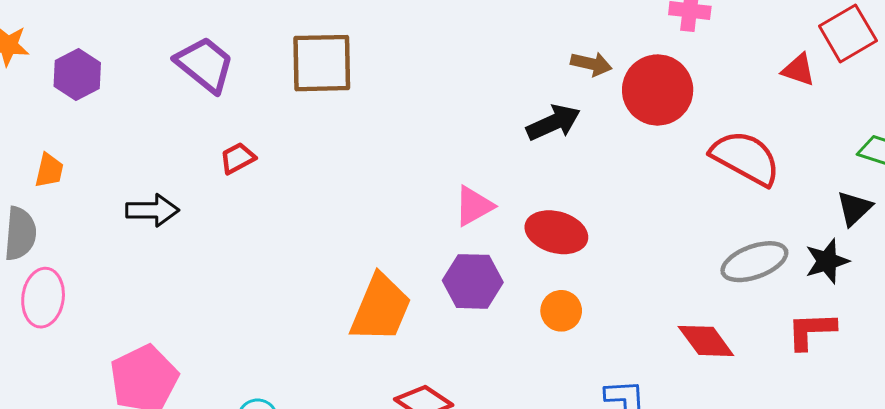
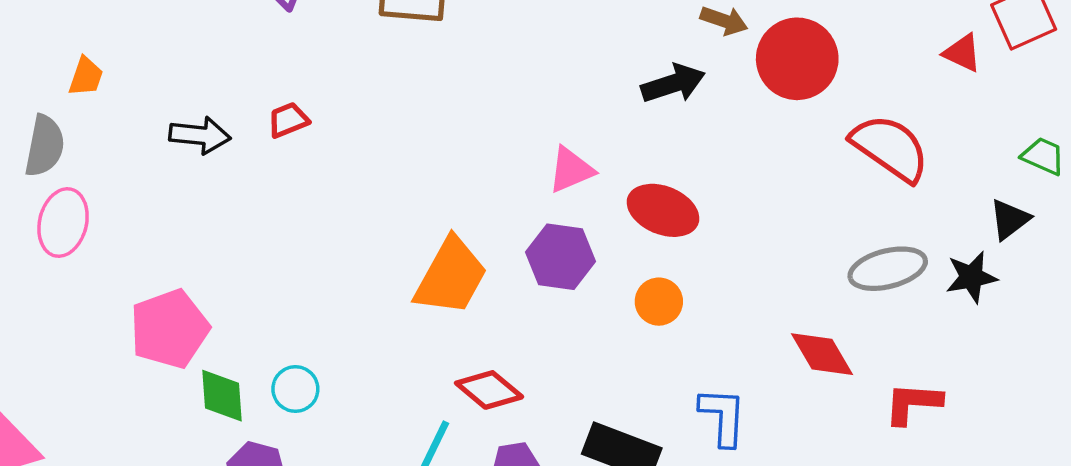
red trapezoid: (238, 158) -> (288, 120), moved
red L-shape: (811, 331) -> (913, 403), moved

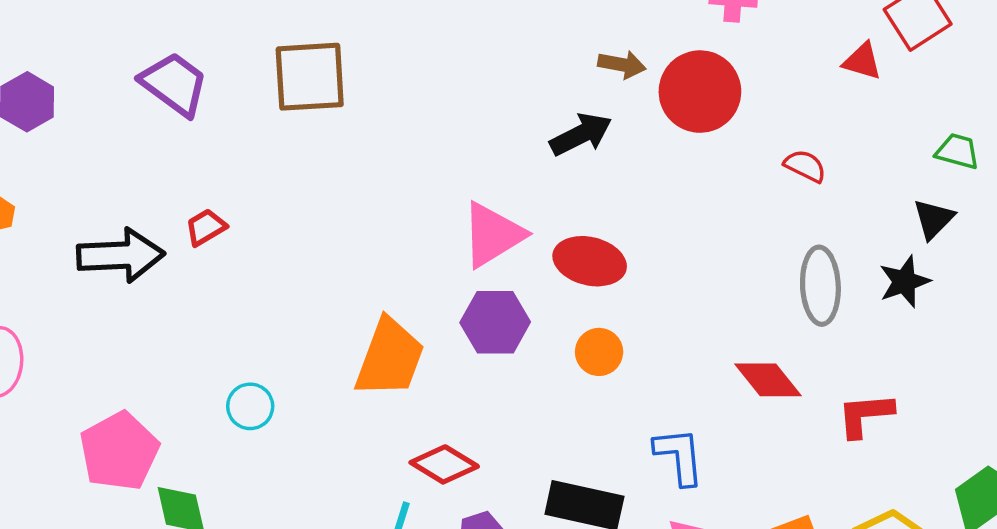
black arrow: (200, 135) -> (121, 255), size x1.4
red semicircle: (890, 148) -> (805, 166), size x0.5
pink triangle: (571, 170) -> (493, 235), size x1.4
gray ellipse: (888, 269) -> (820, 286), turned -70
cyan circle: (295, 389) -> (250, 406), moved

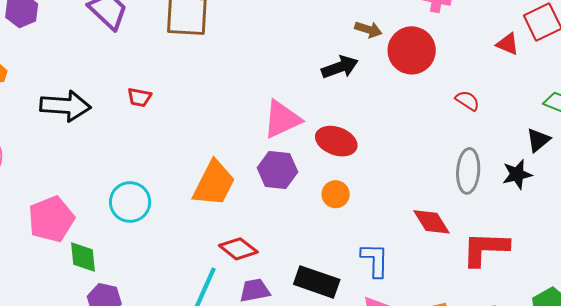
red trapezoid: (206, 227) -> (139, 97), moved, turned -145
cyan circle: (250, 406) -> (130, 202), size x1.5
red L-shape: (865, 415) -> (485, 249), size x1.4

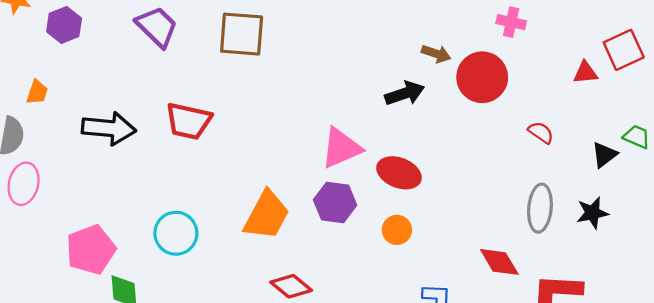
red triangle: (508, 44) -> (585, 73), turned -30
red trapezoid: (139, 97) -> (188, 121), size x1.8
black triangle: (538, 140) -> (604, 155), moved

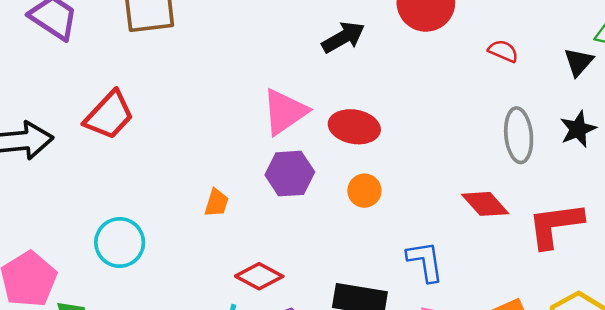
red trapezoid: (188, 121) -> (109, 115), turned -48
orange trapezoid: (267, 215) -> (216, 203), size x0.5

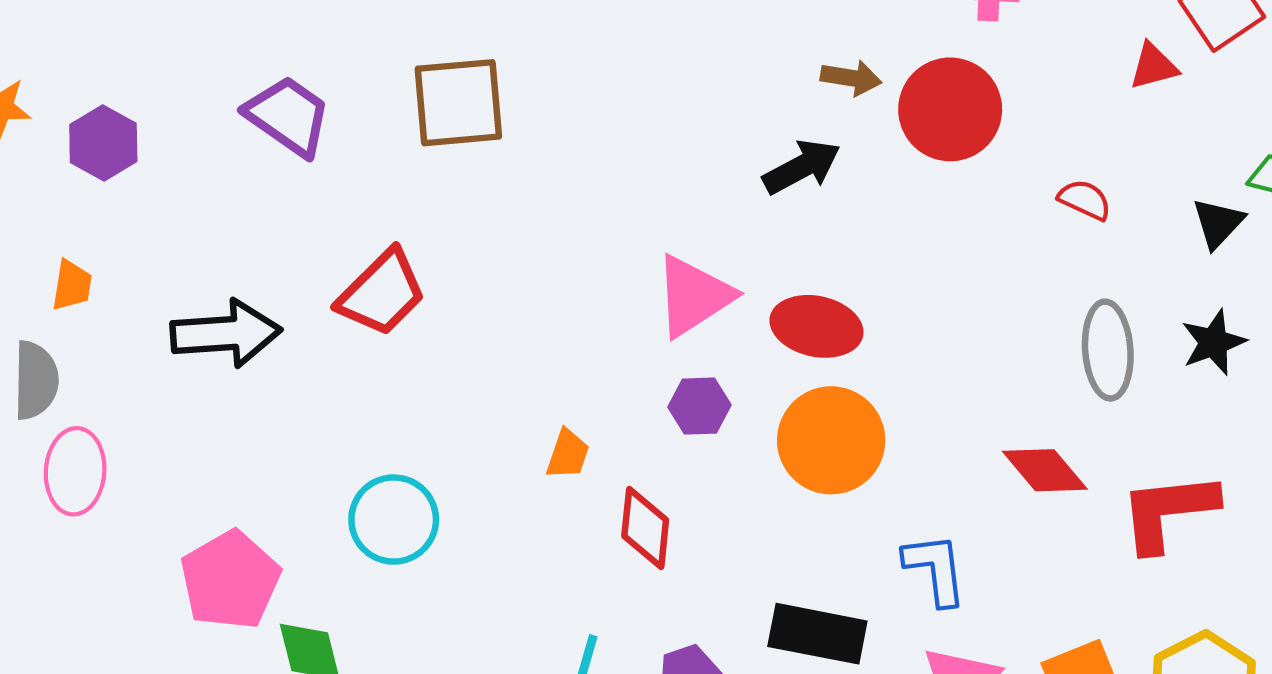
purple hexagon: (290, 174) -> (699, 406), size x0.7
orange circle: (364, 191) -> (831, 440), size x1.8
red diamond: (259, 276) -> (645, 528), moved, turned 66

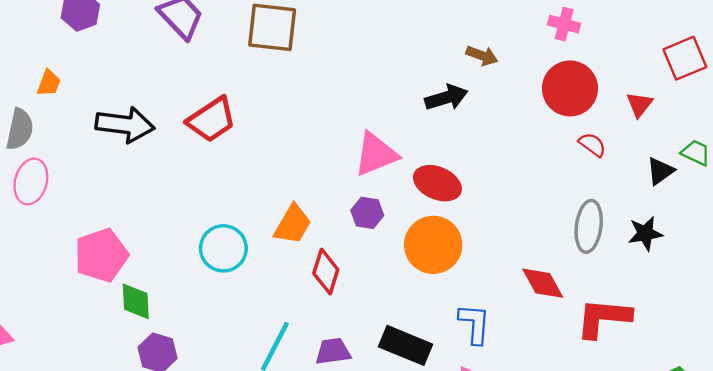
red triangle: (1154, 66) -> (639, 104), moved, turned -48
red circle: (950, 109) -> (570, 88), moved
orange trapezoid: (568, 454) -> (293, 224), size x1.5
cyan circle: (394, 520) -> (223, 248), moved

